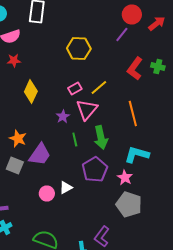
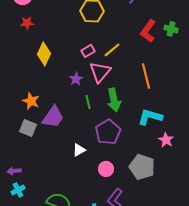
pink star: (125, 178) -> (166, 140), moved
pink circle: (47, 194) -> (106, 169), moved

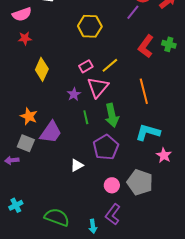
pink circle: (106, 169) -> (112, 185), moved
purple arrow: (14, 171) -> (12, 160), moved

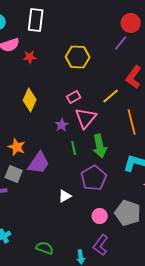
red star: (25, 38) -> (30, 57), moved
yellow line: (110, 65) -> (111, 96), moved
green semicircle: (57, 217) -> (45, 248), size x0.7

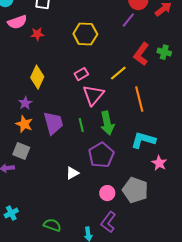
purple star: (62, 125) -> (25, 103), moved
purple trapezoid: (39, 163) -> (53, 123), moved, turned -50

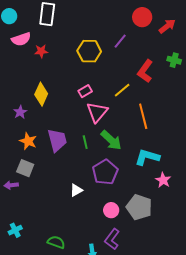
purple line: (128, 20) -> (120, 41), moved
green cross: (164, 52) -> (174, 60), moved
purple star: (25, 103) -> (20, 112), moved
green arrow: (107, 123) -> (111, 140), turned -35

